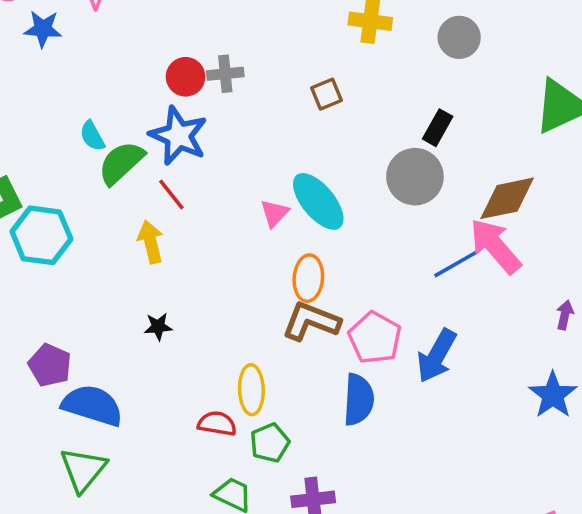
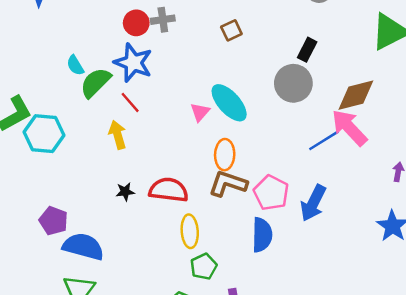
red semicircle: (217, 424) -> (169, 190), moved, size x1.5

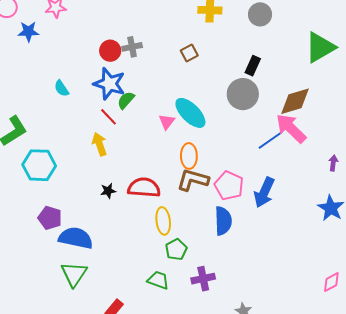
green semicircle: (95, 83) -> (126, 100), moved, size x0.7
cyan hexagon: (44, 134) -> (39, 165), moved

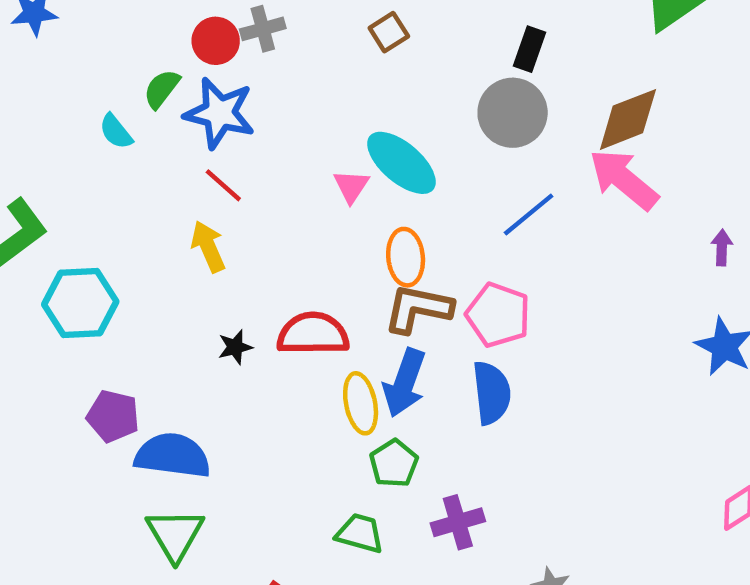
green semicircle: (126, 100) -> (162, 89), moved
blue line: (270, 140) -> (529, 214), moved
blue arrow: (264, 192) -> (404, 383), moved

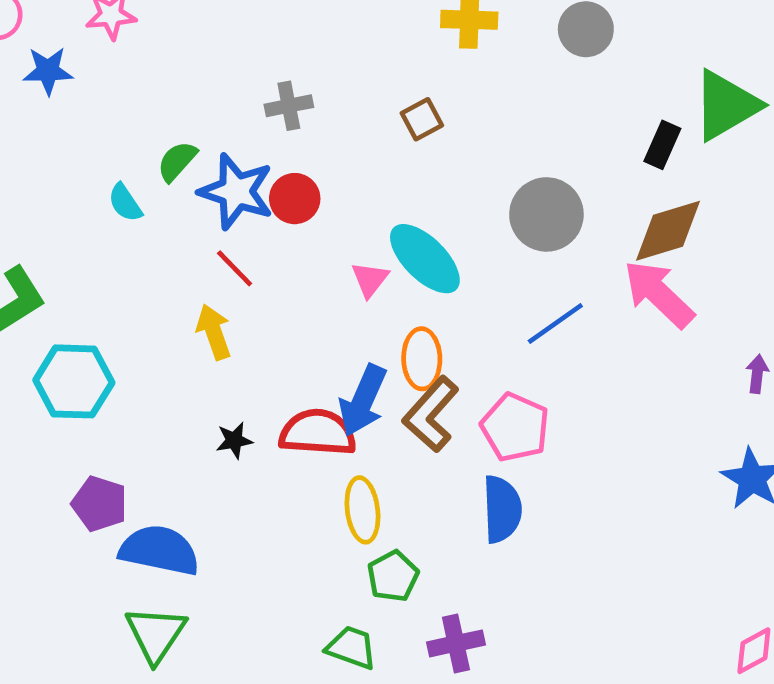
red circle: (216, 41) -> (295, 199), moved
black rectangle: (530, 49) -> (662, 145), moved
brown L-shape: (418, 309) -> (431, 414), turned -64
blue arrow: (404, 383) -> (363, 401), moved

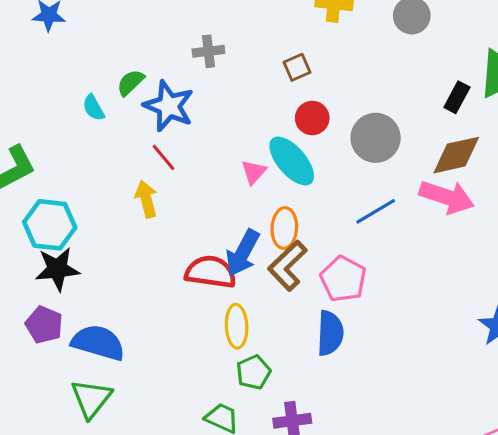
red circle: (295, 199) -> (312, 118), moved
pink arrow: (659, 294) -> (447, 197), turned 150
black star: (234, 440) -> (57, 269), moved, size x1.8
purple pentagon: (99, 504) -> (44, 325), moved

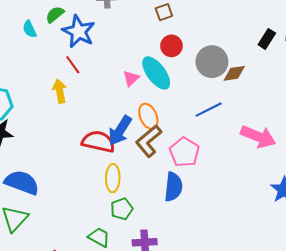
brown diamond: (456, 155) -> (234, 73), moved, size x0.7
pink arrow: (447, 197) -> (258, 137), moved
orange ellipse: (284, 228) -> (148, 116), turned -30

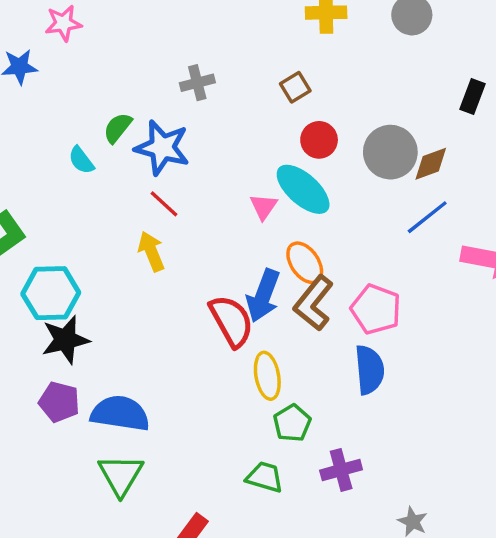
blue line: (209, 110) -> (427, 217), moved
red semicircle: (98, 142) -> (231, 321), turned 60

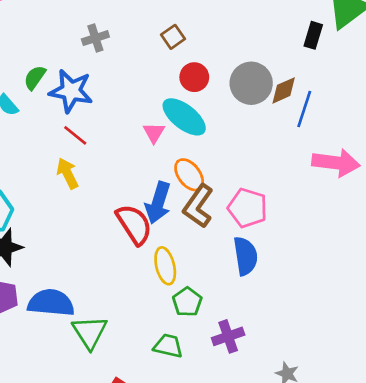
blue line: (427, 217) -> (304, 109), moved, turned -30
green triangle: (121, 475) -> (90, 332), moved

